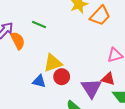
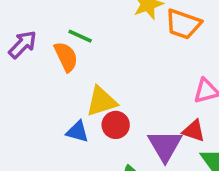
orange trapezoid: (100, 16) -> (183, 24), turned 65
orange semicircle: (18, 41) -> (66, 57), moved

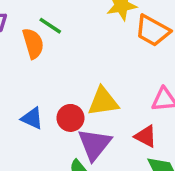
yellow triangle: (101, 101) -> (103, 101), moved
purple triangle: (165, 146) -> (94, 144), moved

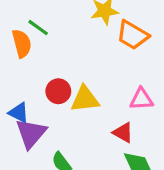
red circle: (70, 118) -> (58, 91), moved
purple triangle: (94, 144) -> (31, 133), moved

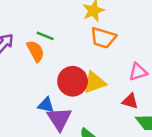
orange trapezoid: (133, 35) -> (103, 38), moved
red circle: (58, 91) -> (73, 81), size x1.5

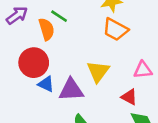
red circle: (73, 81) -> (34, 63), moved
yellow triangle: (94, 82) -> (98, 72), turned -45
purple triangle: (59, 119) -> (71, 90), moved, turned 48

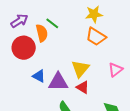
red circle: (34, 63) -> (24, 48), moved
pink triangle: (143, 70) -> (115, 70), turned -35
red triangle: (129, 97) -> (83, 87), moved

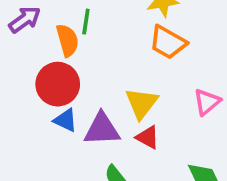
green line: (52, 23) -> (86, 22), turned 64
red circle: (24, 48) -> (58, 84), moved

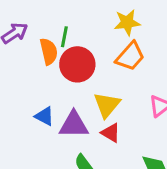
orange trapezoid: (168, 42) -> (130, 56), turned -80
red circle: (58, 84) -> (77, 64), moved

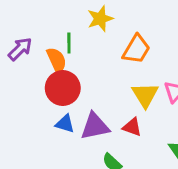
yellow star: (127, 22) -> (100, 19), moved
red circle: (77, 64) -> (63, 88), moved
yellow triangle: (107, 105) -> (145, 95), moved

